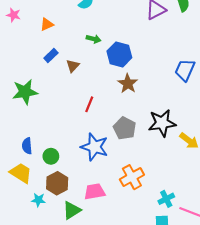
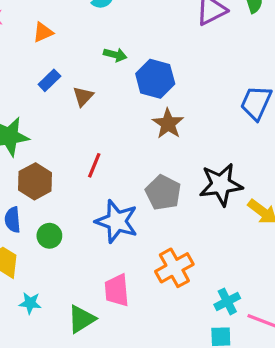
red line: (89, 104) -> (94, 165), moved
brown hexagon: (57, 183) -> (35, 181), moved
pink trapezoid: (95, 192) -> (117, 290), turned -85

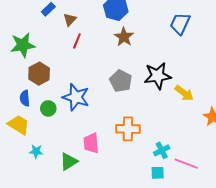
red line: (94, 165) -> (77, 41), moved
blue star: (117, 221) -> (76, 97), moved
orange cross: (174, 268) -> (128, 129), turned 30

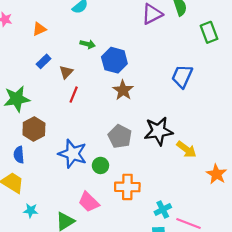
green circle: (48, 108) -> (100, 165), moved
pink trapezoid: (91, 143) -> (89, 202), turned -40

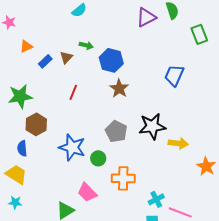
orange triangle: (39, 29) -> (26, 46), moved
brown triangle: (66, 72) -> (66, 57), moved
yellow arrow: (186, 149) -> (178, 143), turned -30
cyan star: (31, 211) -> (15, 202), moved

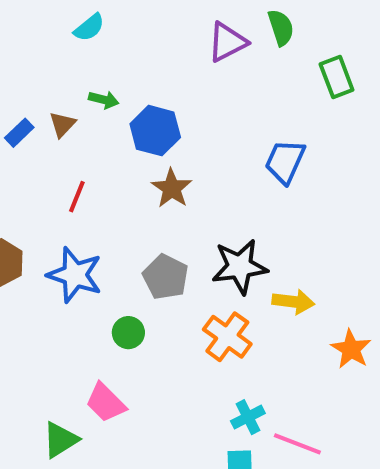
blue star: (72, 147) -> (75, 275), moved
orange cross: (123, 178) -> (227, 337), moved, turned 35

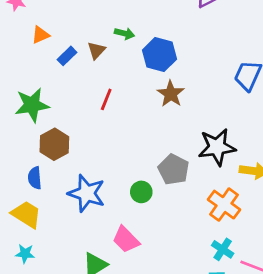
blue star: (75, 275) -> (87, 193), moved
gray pentagon: (165, 277) -> (174, 169), moved
orange cross: (227, 337) -> (224, 205), moved
cyan cross: (248, 417) -> (223, 249), turned -30

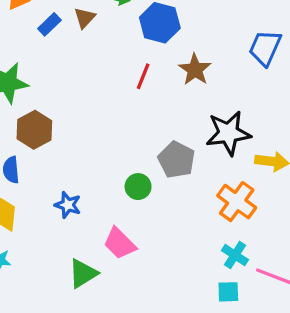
brown star: (171, 94) -> (195, 70), moved
red line: (106, 99) -> (143, 76), moved
blue star: (87, 193) -> (68, 205), moved, size x0.6

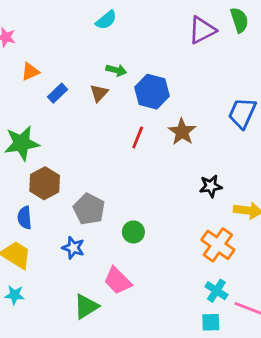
brown triangle: (85, 18) -> (99, 93), moved
black star: (228, 133) -> (211, 186), size x0.6
gray pentagon: (176, 160) -> (89, 209), moved

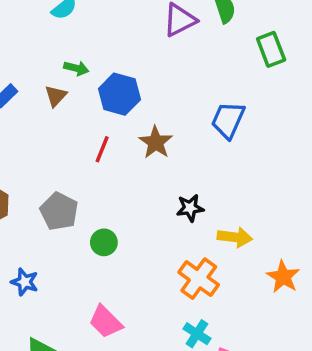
gray pentagon: (89, 209) -> (59, 211), moved
green circle: (133, 232) -> (104, 242), moved
pink trapezoid: (118, 281) -> (106, 322), moved

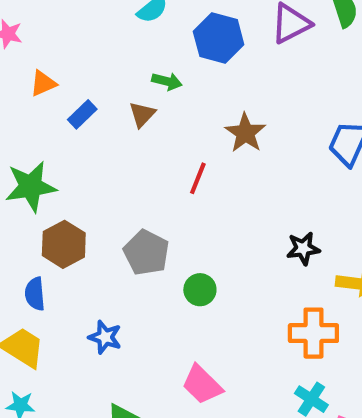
blue hexagon: (119, 94) -> (219, 38), moved
brown star: (156, 142) -> (245, 133), moved
orange cross: (199, 279) -> (313, 333), turned -36

